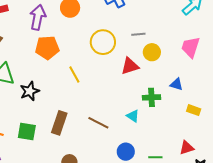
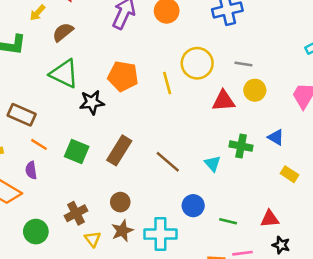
orange pentagon: (47, 48) -> (123, 76), moved
yellow line: (74, 75) -> (167, 83), moved

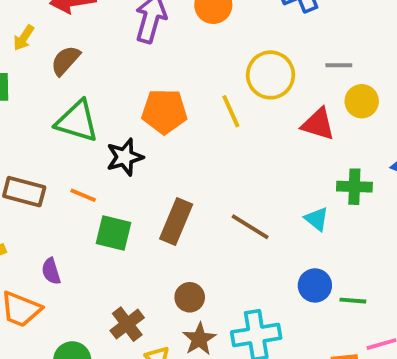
red triangle: (224, 101) -> (318, 124), turned 30
orange line: (39, 144) -> (83, 195), moved
blue circle: (193, 206) -> (315, 285), moved

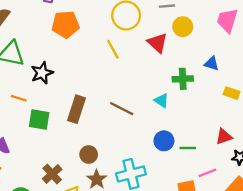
orange pentagon: (164, 111) -> (65, 24), moved
yellow line: (231, 111) -> (113, 49), moved
red triangle: (318, 124) -> (158, 43), turned 30

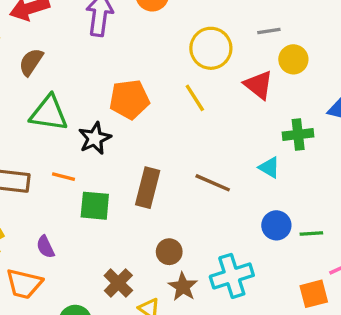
orange pentagon: (65, 24) -> (129, 99), moved

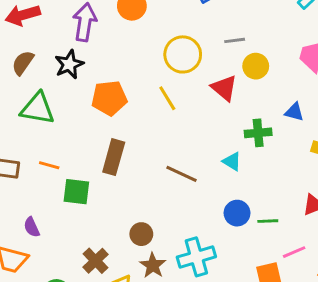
black star: (95, 138) -> (69, 64), moved
brown rectangle: (148, 188) -> (114, 157), moved

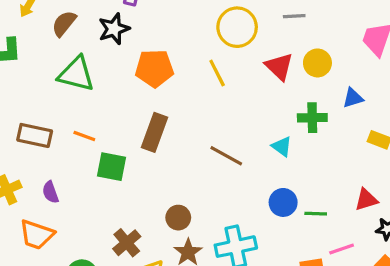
yellow circle: (256, 66) -> (317, 63), moved
blue triangle: (294, 112) -> (353, 98), turned -36
purple semicircle: (32, 227) -> (50, 192), moved

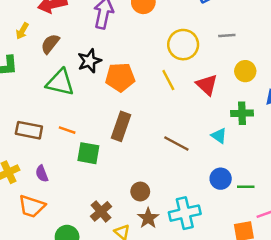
black star: (114, 29) -> (89, 61), moved
red triangle: (279, 67) -> (207, 85), moved

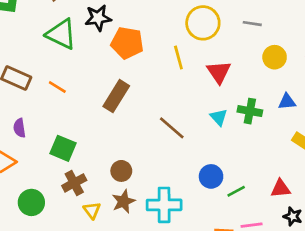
yellow circle: (245, 71) -> (275, 57), moved
cyan triangle: (219, 136) -> (219, 117), moved
green square: (88, 153) -> (63, 148), moved
green line: (246, 187) -> (236, 191), turned -42

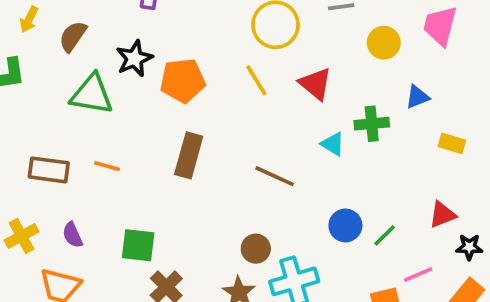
brown circle: (121, 171) -> (256, 249), moved

